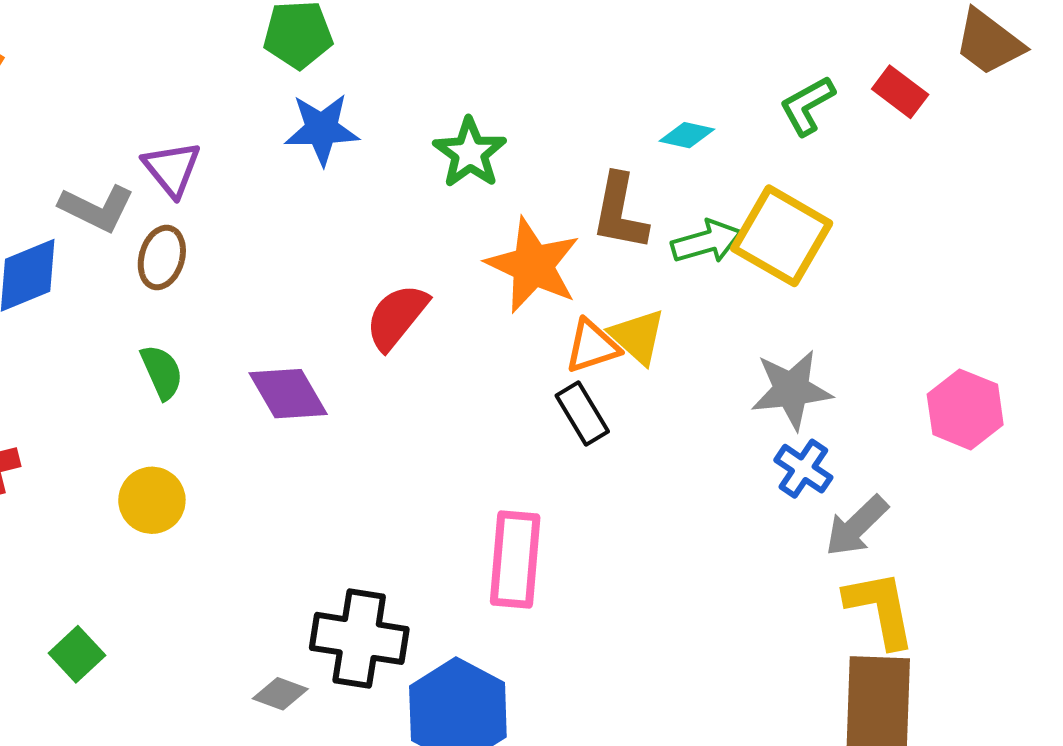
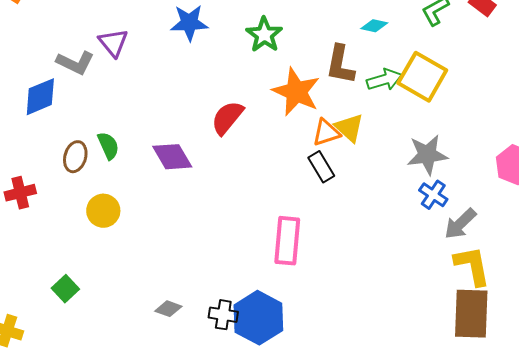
brown ellipse: (162, 257) -> (75, 157), moved
black cross: (359, 638) -> (223, 315), moved, size x0.6

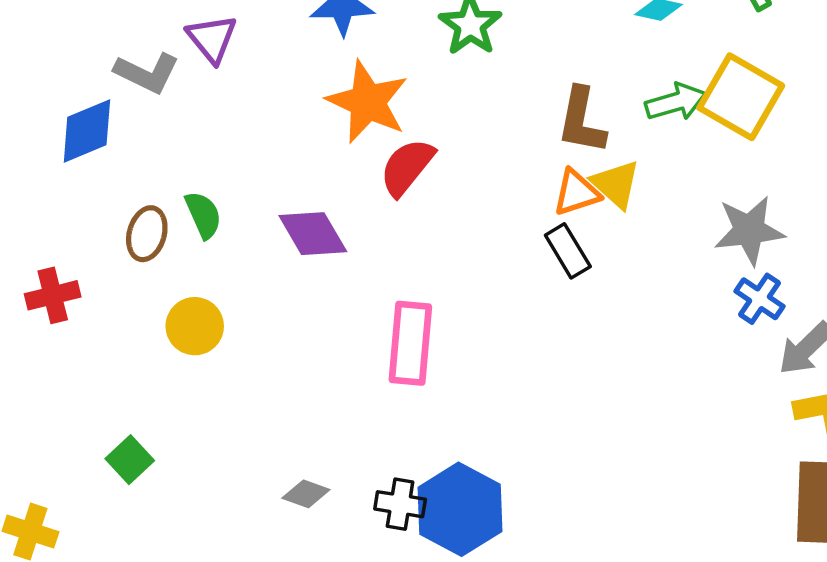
brown L-shape: (340, 65) -> (582, 121), moved
orange star: (296, 92) -> (368, 102), moved
pink rectangle: (287, 241) -> (410, 343), moved

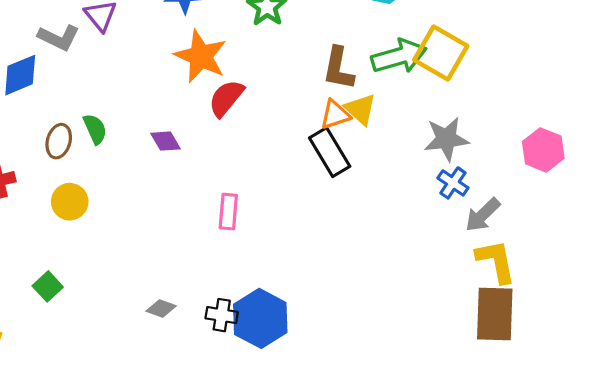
green arrow: (676, 102) -> (399, 56), size x1.4
purple diamond: (313, 234) -> (166, 141), size x0.7
black rectangle: (568, 251) -> (330, 152), size x1.4
yellow circle: (195, 326) -> (70, 202), moved
pink rectangle: (410, 343) -> (228, 212), size x0.7

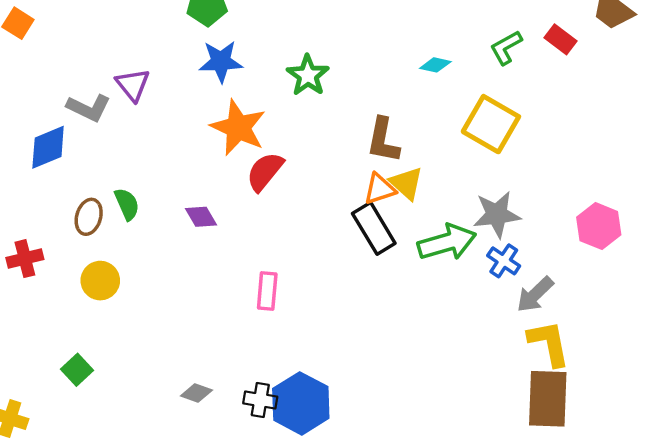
green arrow: (399, 56) -> (447, 242), moved

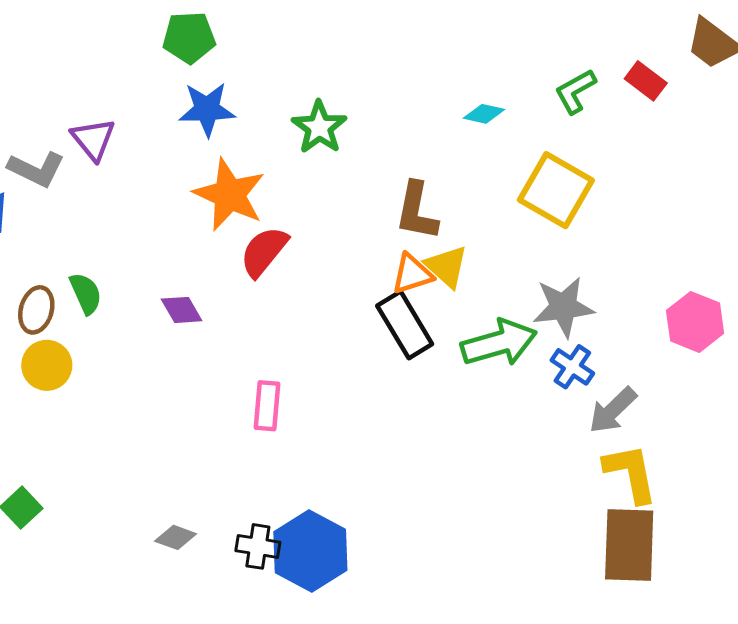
yellow circle: (100, 281) -> (47, 365), moved

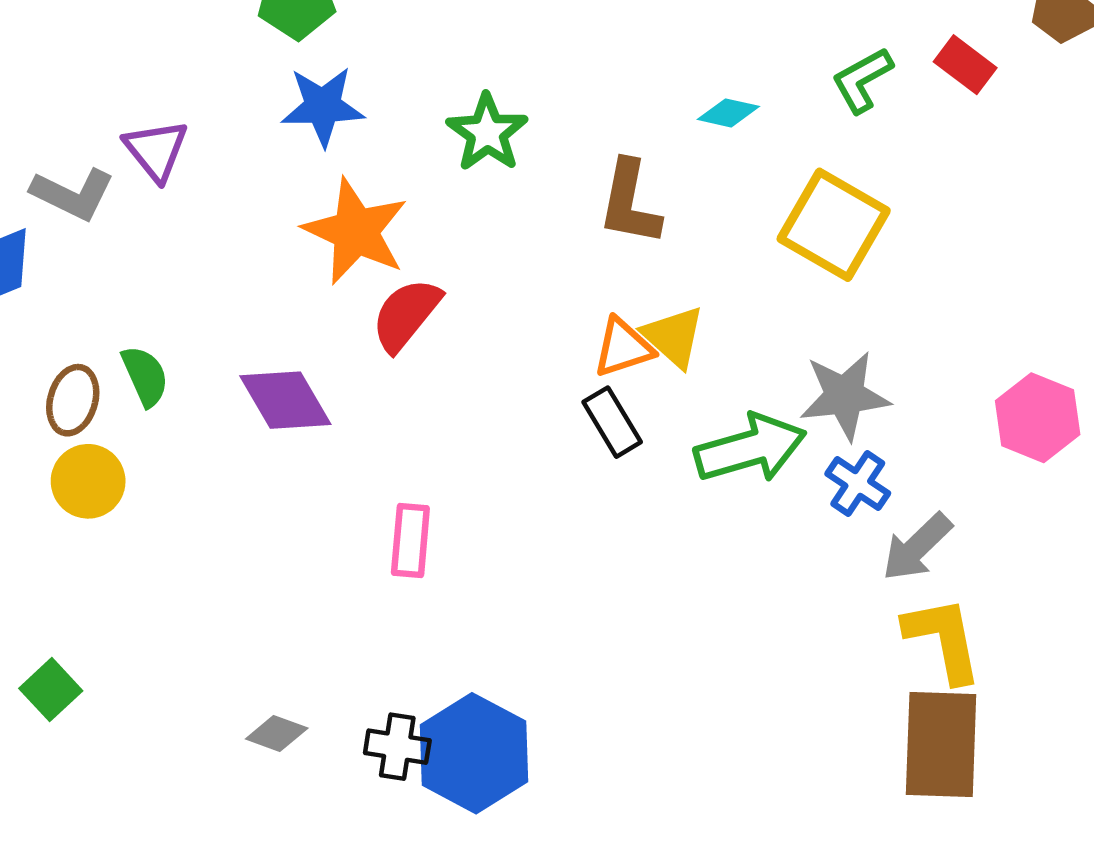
brown L-shape: (417, 211) -> (630, 203), moved
purple diamond: (182, 310) -> (285, 400), size x1.5
black rectangle: (405, 325) -> (612, 422), size x0.7

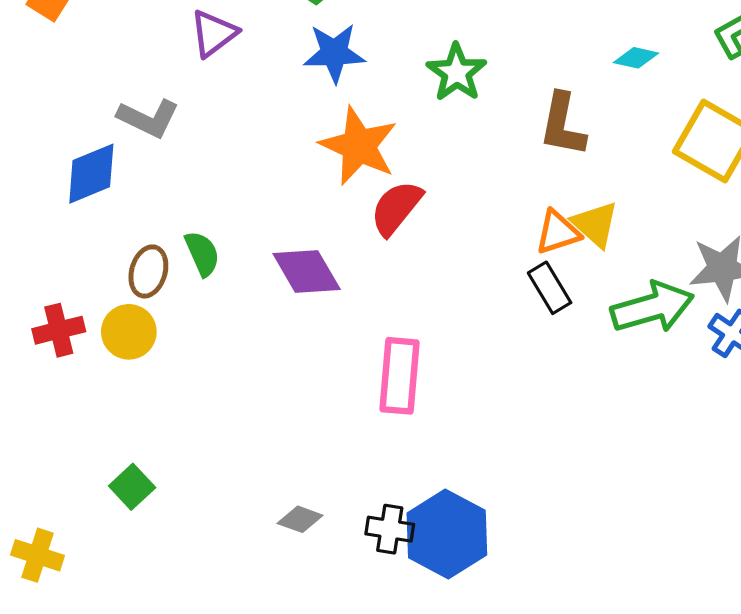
purple triangle: (156, 150) -> (214, 33), moved, turned 32
yellow circle: (88, 481) -> (129, 332), moved
pink rectangle: (410, 540) -> (400, 376), size x1.4

